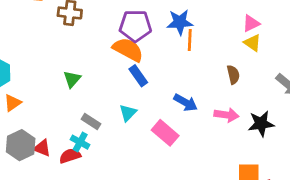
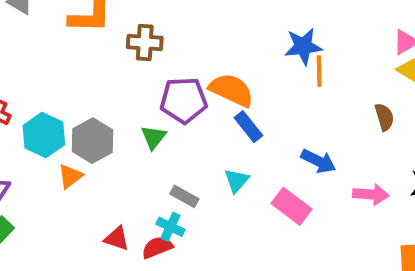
purple pentagon: (135, 26) -> (184, 100), moved
pink arrow: (226, 115) -> (371, 194), moved
gray hexagon: (21, 145) -> (92, 141), moved

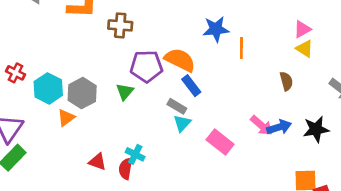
blue star: (303, 46) -> (216, 29), moved
blue arrow: (318, 161) -> (279, 127), moved, turned -45
pink arrow: (371, 194) -> (261, 125), moved, turned 35
gray rectangle: (184, 196) -> (177, 106), moved
red semicircle: (157, 247) -> (126, 169), turned -60

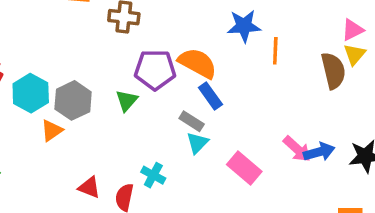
yellow triangle: (305, 49) -> (355, 54), turned 36
brown semicircle: (286, 81) -> (333, 71), moved, size x1.5
cyan cross: (135, 154) -> (153, 175), moved

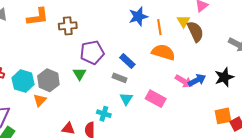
yellow triangle: (355, 54) -> (183, 21), moved
orange semicircle: (197, 63) -> (163, 52), moved
cyan triangle: (197, 143) -> (126, 99), moved

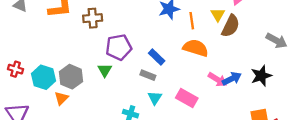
brown semicircle: (195, 32) -> (231, 26), turned 50

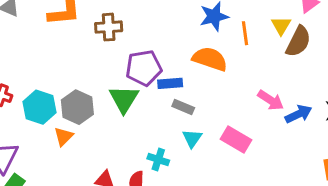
orange semicircle: (196, 48) -> (210, 59), moved
blue rectangle: (157, 57) -> (170, 83), moved, turned -49
green triangle: (105, 70) -> (124, 99), size x1.5
pink arrow: (217, 80) -> (271, 100), moved

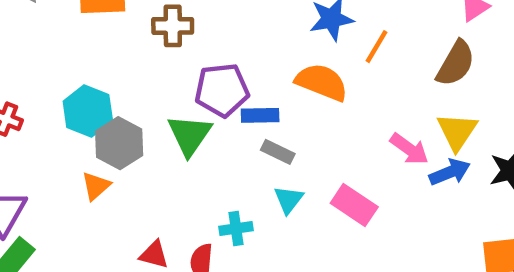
yellow triangle: (281, 26) -> (457, 131), moved, size x1.4
orange line: (245, 33) -> (376, 47), turned 35
cyan hexagon: (40, 107) -> (88, 111), moved
cyan cross: (158, 160) -> (236, 228), turned -30

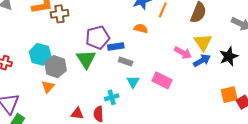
brown cross: (173, 26) -> (60, 14), moved
orange semicircle: (322, 82) -> (141, 28), size x0.6

